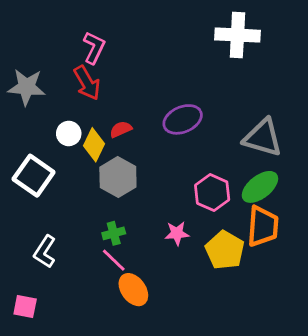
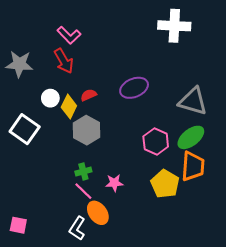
pink L-shape: (94, 48) -> (69, 35), turned 110
pink star: (177, 233) -> (114, 183), moved
white L-shape: (45, 252) -> (77, 228), moved

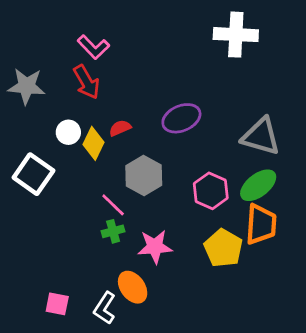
gray hexagon: (86, 130) -> (144, 176), moved
pink star: (114, 183) -> (155, 247), size x1.4
pink line: (83, 191) -> (113, 205), moved
pink square: (18, 225) -> (57, 304), moved

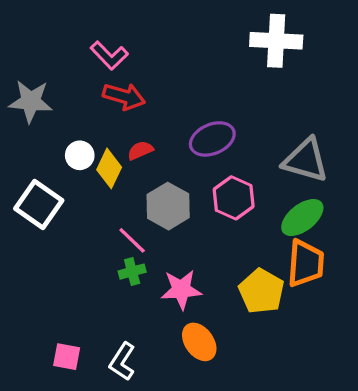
red arrow: (86, 82) -> (124, 96), moved, turned -44
pink hexagon: (211, 191) -> (234, 198), moved
orange ellipse: (133, 287) -> (199, 342), moved

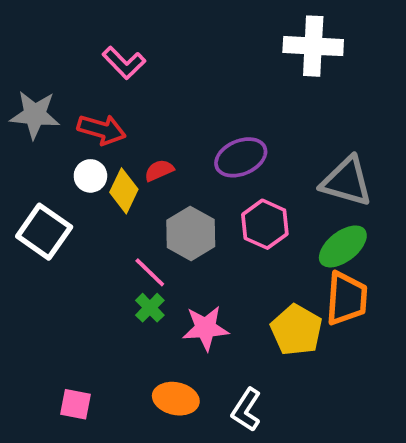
red arrow: (124, 96) -> (102, 130), moved
green cross: (132, 272) -> (150, 308), turned -30
orange ellipse: (199, 342) -> (176, 399), moved, turned -42
white L-shape: (122, 362) -> (246, 410), moved

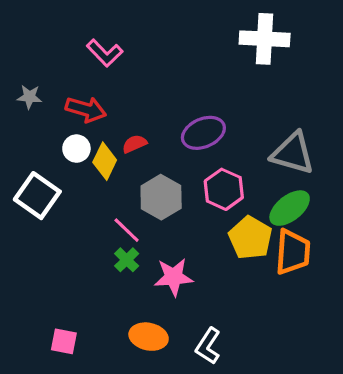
gray star: (35, 115) -> (29, 97), size x0.6
yellow pentagon: (296, 330) -> (250, 238), moved

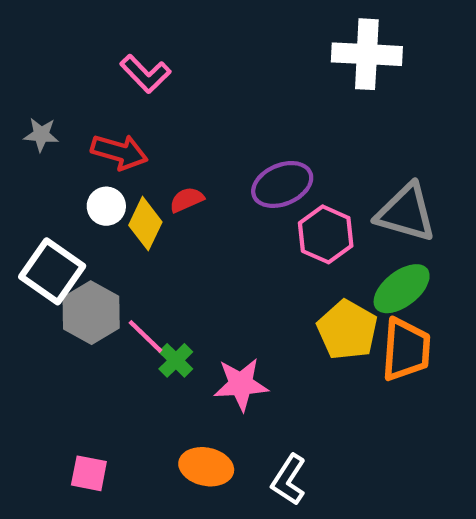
pink hexagon: (224, 189) -> (326, 234), moved
gray hexagon: (161, 197) -> (91, 313), moved
pink line: (127, 230) -> (145, 336), moved

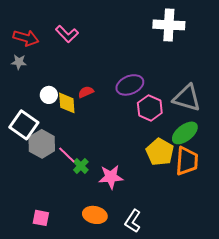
red arrow: (119, 152) -> (26, 38), moved
yellow diamond: (145, 224) -> (67, 103), turned -30

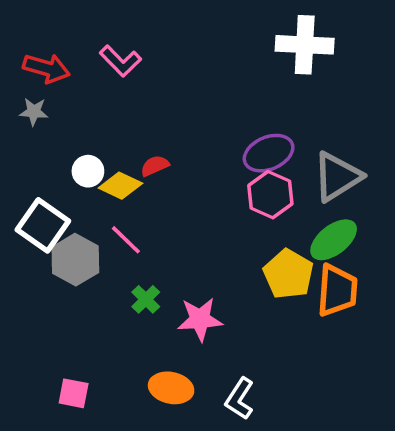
purple ellipse: (130, 85) -> (269, 153), moved
gray triangle: (187, 98) -> (337, 177), turned -48
yellow diamond: (67, 103) -> (120, 186), turned -60
pink line: (67, 155) -> (126, 240), moved

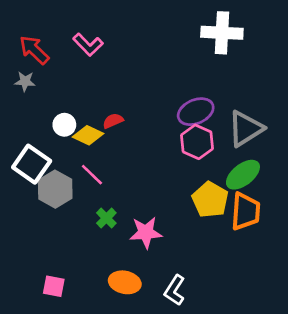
red arrow: (46, 68) -> (34, 50), turned -152

